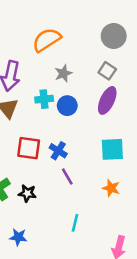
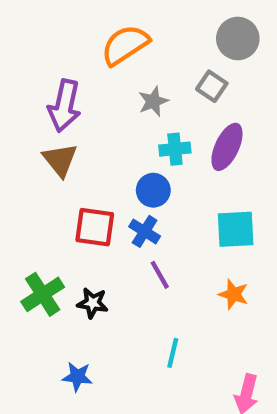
gray square: (107, 71) -> (212, 86), moved
cyan cross: (44, 99) -> (175, 149), moved
blue circle: (67, 106) -> (153, 190), moved

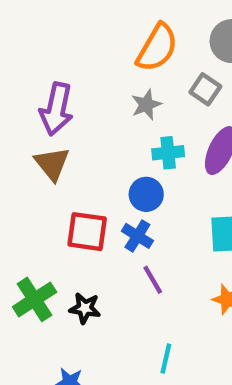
orange semicircle: (125, 45) -> (157, 48), moved, turned 153

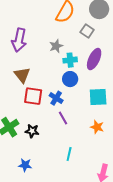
gray star: (146, 105) -> (56, 46), moved
brown triangle: (52, 164) -> (22, 75), moved
blue circle: (146, 194) -> (70, 79), moved

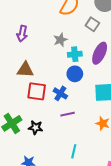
purple arrow: (19, 40) -> (22, 34), size x0.7
brown triangle: (22, 75) -> (25, 70), turned -48
purple line: (63, 118) -> (68, 114), turned -72

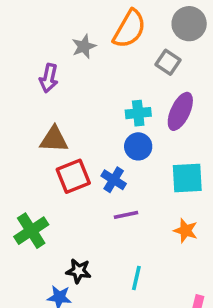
gray star: (60, 40) -> (84, 46), moved
red square: (37, 91) -> (73, 176), turned -30
black star: (36, 128) -> (79, 271), moved

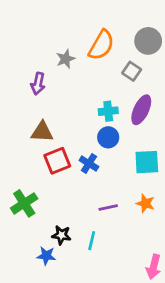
purple line: (126, 215) -> (108, 208), moved
cyan line: (136, 278) -> (92, 241), moved

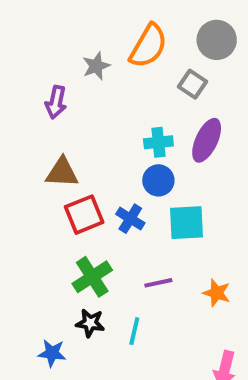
cyan square: (147, 162) -> (187, 223), moved
green cross: (24, 203) -> (92, 277), moved
orange star: (145, 203) -> (217, 293), moved
blue star: (46, 256) -> (52, 353), moved

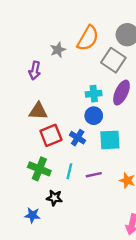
gray square: (193, 84) -> (113, 60), size x1.5
green cross: (92, 277) -> (39, 169), moved, turned -35
cyan line: (134, 331) -> (69, 171), moved

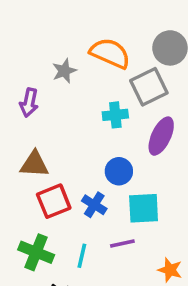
orange semicircle: (88, 38) -> (110, 53), turned -96
gray square: (113, 60) -> (149, 87), turned 30
cyan cross: (94, 94) -> (115, 115), moved
purple line: (94, 175) -> (122, 243), moved

